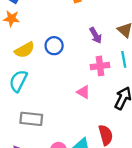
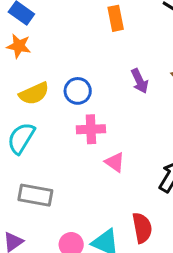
pink cross: (100, 66) -> (91, 129), moved

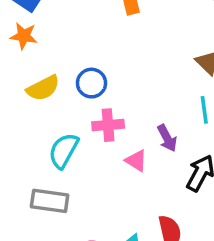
purple arrow: (140, 81) -> (167, 138), moved
cyan semicircle: (21, 138) -> (64, 151), moved

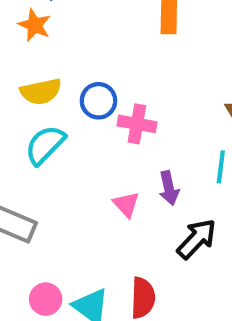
pink cross: (108, 125) -> (137, 124), moved
cyan semicircle: (64, 151) -> (45, 145), moved

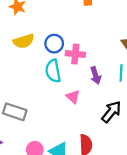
cyan semicircle: (45, 145) -> (53, 71), moved, turned -50
purple arrow: (169, 188) -> (96, 75), moved

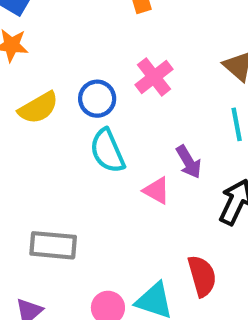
pink cross: (75, 54) -> (154, 77), moved, turned -30
purple arrow: (96, 75) -> (189, 162), moved

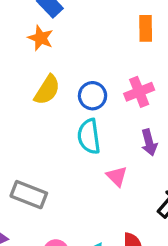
yellow semicircle: (38, 108) -> (47, 90), turned -44
purple arrow: (189, 162) -> (149, 142), moved

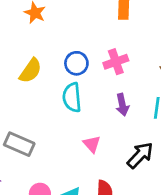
yellow semicircle: (47, 90) -> (30, 71), moved
pink triangle: (117, 176) -> (92, 144), moved

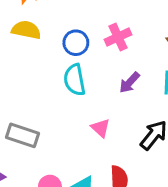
yellow semicircle: (30, 71) -> (26, 30), moved, turned -108
purple arrow: (122, 105) -> (129, 83), turned 60

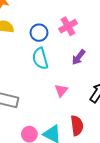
pink triangle: (101, 128) -> (61, 90), turned 32

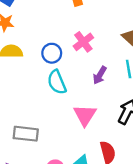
pink triangle: (61, 90) -> (85, 115), size x1.5

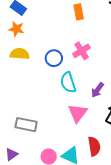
purple arrow: (100, 75) -> (97, 90), moved
cyan semicircle: (57, 82) -> (68, 82), moved

